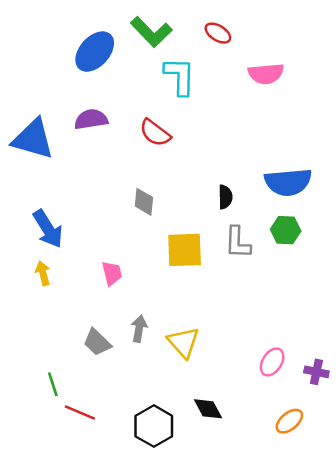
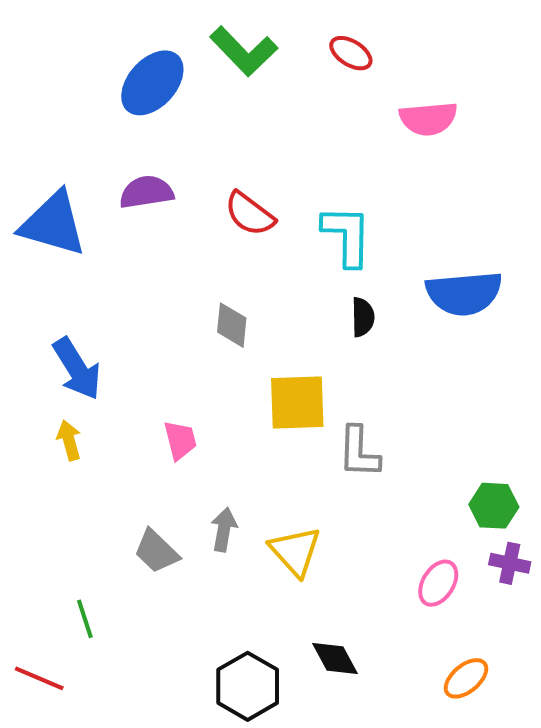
cyan L-shape: (180, 76) -> (347, 236), moved
green hexagon: (286, 230) -> (494, 506), moved
gray L-shape: (238, 242) -> (359, 452), moved
purple cross: (316, 372) -> (510, 563), moved
red line: (80, 413) -> (39, 678), moved

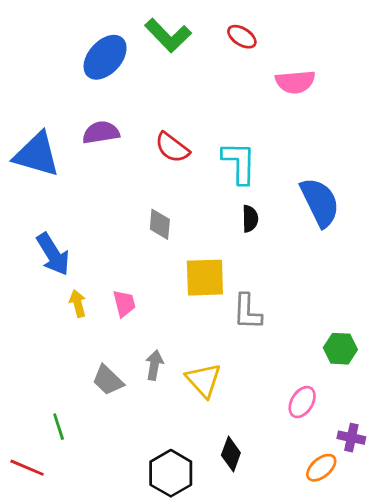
blue semicircle: (464, 293) -> (320, 202), turned -111
yellow arrow: (69, 440) -> (78, 304), moved
purple cross: (510, 563) -> (351, 438), moved
black diamond: (335, 659) -> (231, 454), turned 48

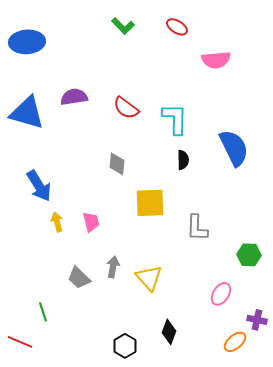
green L-shape: (168, 35) -> (123, 26), size x0.7
blue ellipse: (105, 57) -> (27, 42), moved, turned 44
gray L-shape: (247, 312) -> (197, 228), moved
black hexagon: (171, 473) -> (125, 346), size x0.7

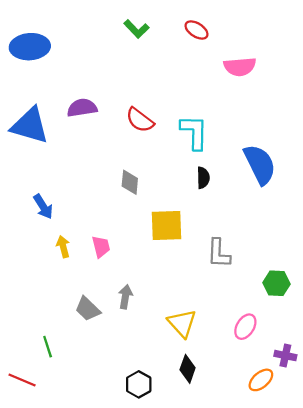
blue arrow: (39, 186) -> (43, 207), size x0.7
yellow triangle: (149, 278) -> (182, 323), moved

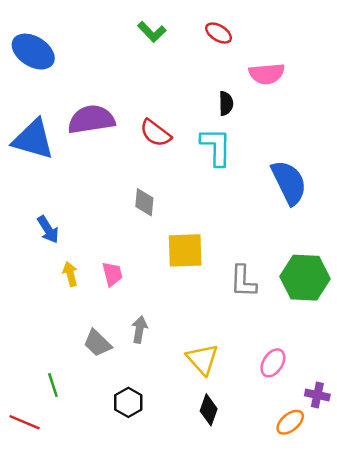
blue ellipse: (30, 47) -> (33, 52), turned 36
purple semicircle: (82, 108) -> (91, 119), size x1.4
black semicircle: (203, 178) -> (226, 103), moved
green hexagon: (276, 283) -> (305, 278), moved, size x1.6
black hexagon: (139, 384) -> (128, 402), moved

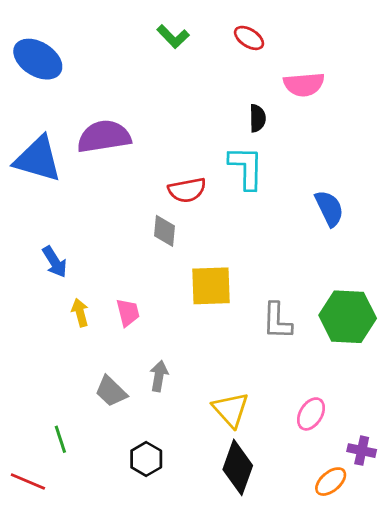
red semicircle: (156, 133) -> (187, 190), moved, turned -48
blue semicircle: (289, 182) -> (329, 208), size x0.7
black diamond: (209, 410) -> (238, 467), size x1.5

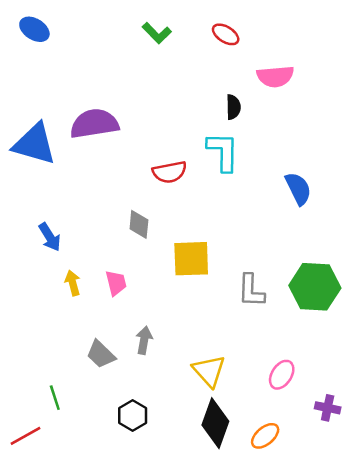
blue ellipse: (38, 59) -> (34, 29), moved, size x0.7
gray diamond: (165, 231) -> (139, 224), moved
red line: (28, 482) -> (25, 436), turned -52
orange ellipse: (331, 482) -> (265, 436), moved

